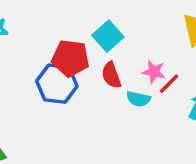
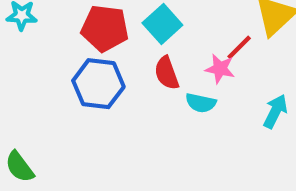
red pentagon: (70, 58) -> (105, 28), moved
red line: (169, 84) -> (239, 47), moved

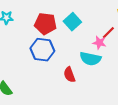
red semicircle: (167, 73) -> (69, 75), moved
cyan semicircle: (201, 103) -> (90, 59), size x1.5

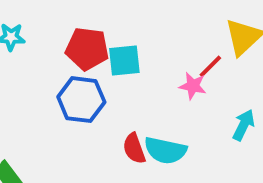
cyan square: (72, 22) -> (124, 60), moved, turned 36
cyan semicircle: (90, 59) -> (165, 150), moved

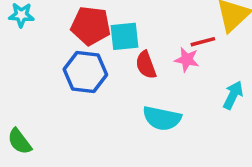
red line: (210, 66) -> (203, 42), turned 30
red semicircle: (134, 148) -> (146, 65), moved

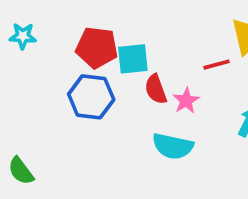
pink star: (187, 60) -> (186, 101), moved, turned 30

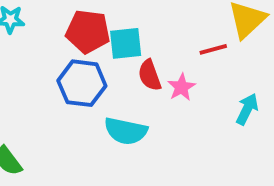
cyan semicircle: (173, 146) -> (126, 131), moved

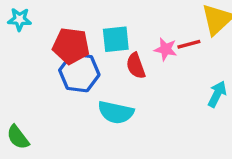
red pentagon: (88, 31) -> (71, 46), moved
pink star: (181, 87) -> (166, 49), moved, turned -30

